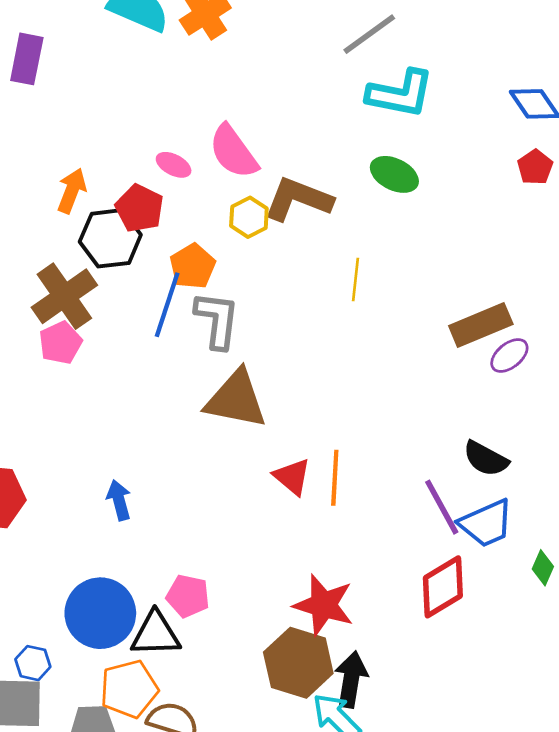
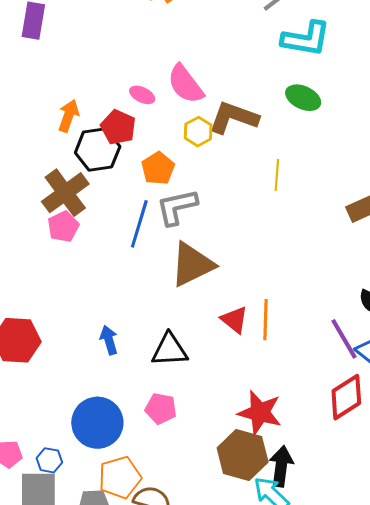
blue line: (167, 305) -> (139, 224), moved
gray L-shape: (217, 320) -> (177, 207), turned -108
brown triangle: (236, 399) -> (192, 264), turned -36
black triangle: (156, 634) -> (170, 350), moved

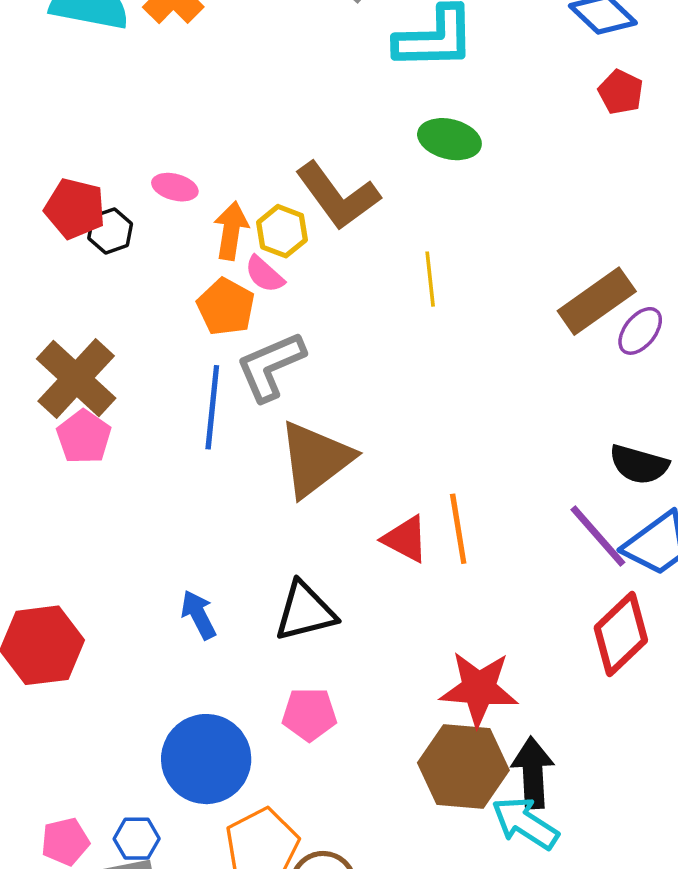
pink semicircle: (185, 84) -> (264, 274), moved, size x0.6
orange arrow: (69, 116) -> (231, 231), moved
brown L-shape: (234, 118) -> (338, 196), turned -135
red pentagon: (118, 127) -> (75, 209), moved
black hexagon: (98, 150) -> (110, 231), moved, size x0.6

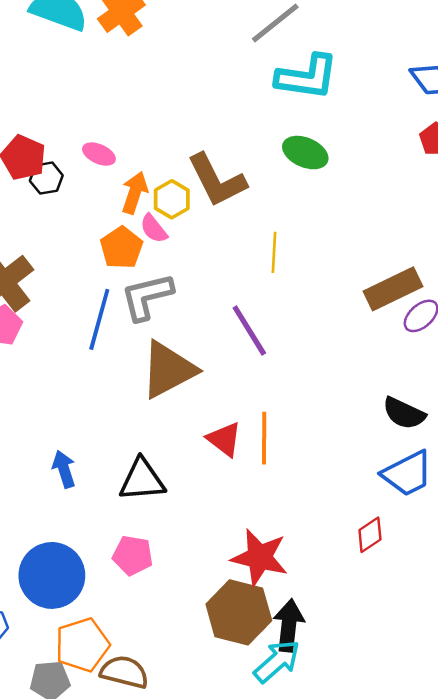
purple line: (598, 536) -> (249, 330), moved
red diamond: (621, 634) -> (370, 535), size x0.6
cyan arrow: (525, 823) -> (277, 661), turned 96

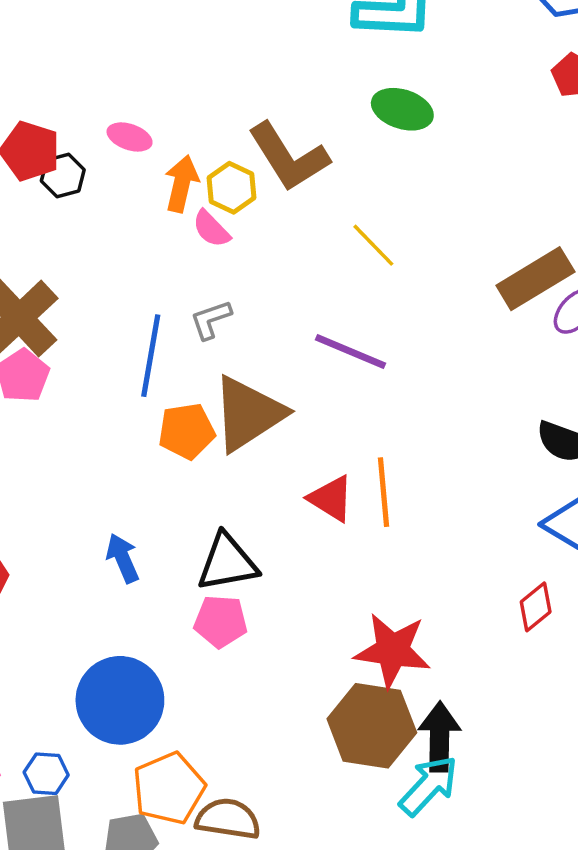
orange pentagon: (122, 248) -> (187, 431), moved, turned 30
yellow line: (274, 252) -> (373, 245), turned -42
gray L-shape: (147, 297) -> (211, 320), size x0.6
purple line: (249, 330) -> (350, 352), turned -30
pink pentagon: (133, 555) -> (221, 621), moved

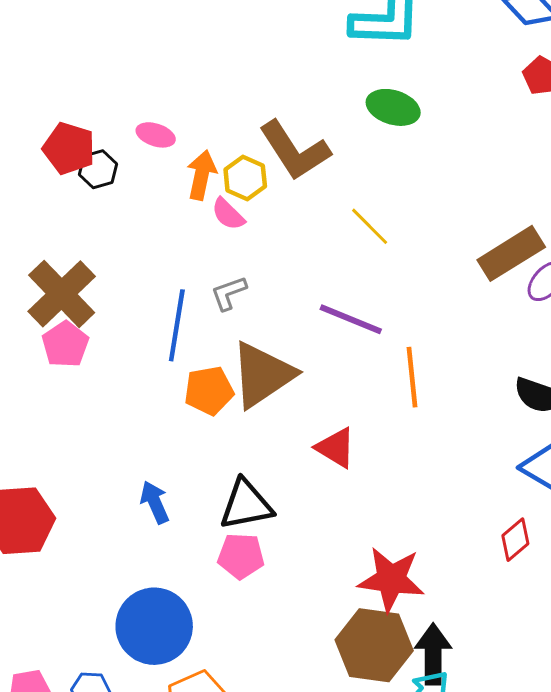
orange line: (384, 492) -> (412, 377), moved

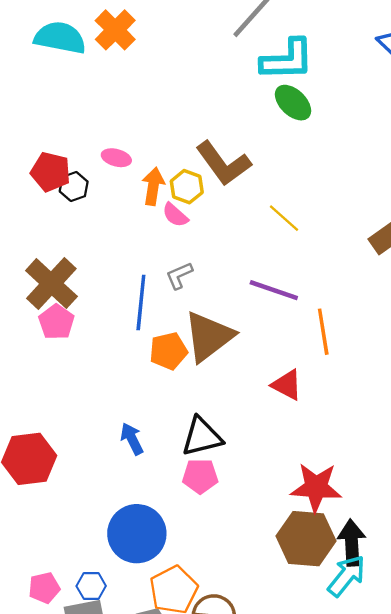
green ellipse: (393, 107) -> (293, 103), moved, turned 30
red triangle: (336, 448) -> (287, 385), moved

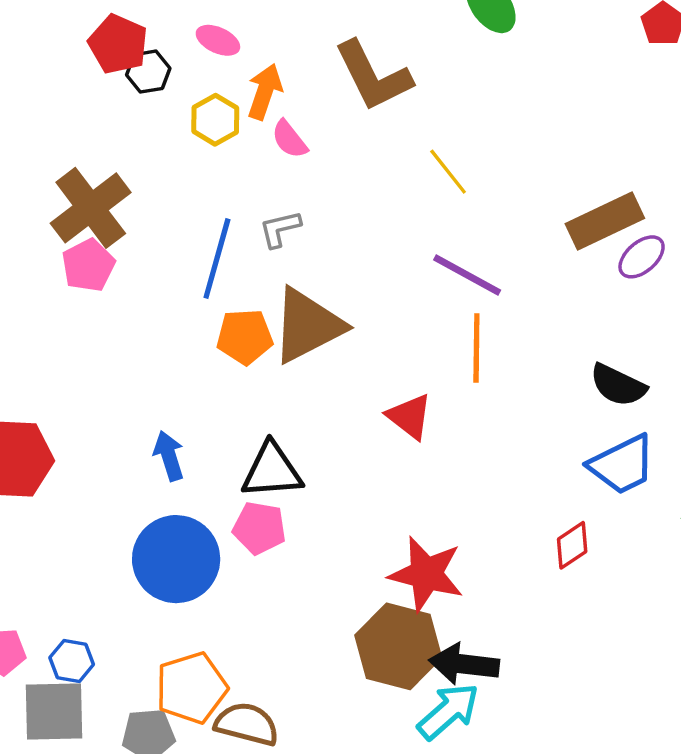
yellow hexagon: (187, 187) -> (215, 120), moved
purple line: (274, 290) -> (467, 275), moved
blue circle: (137, 534) -> (176, 559), moved
black arrow: (352, 543) -> (464, 664), turned -90

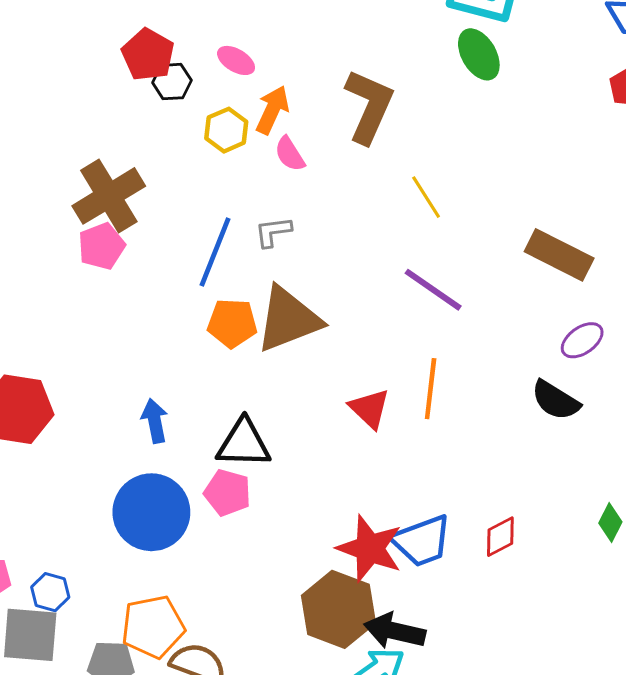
brown L-shape: (373, 76) -> (369, 106), turned -136
brown rectangle: (605, 221) -> (559, 255), turned 46
purple ellipse: (642, 257) -> (582, 340), moved
orange line: (476, 348) -> (431, 389), moved
blue trapezoid: (622, 465) -> (422, 541), moved

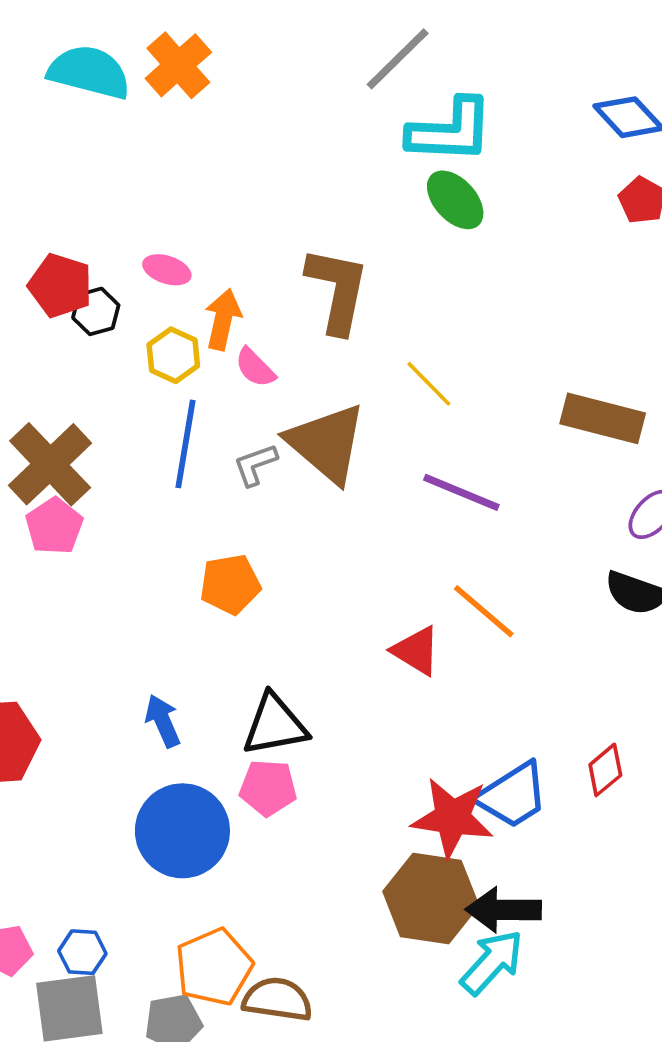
blue line: (215, 252) -> (185, 444), moved
brown triangle: (288, 319) -> (327, 443), moved, turned -46
orange line: (431, 389) -> (484, 611), turned -44

